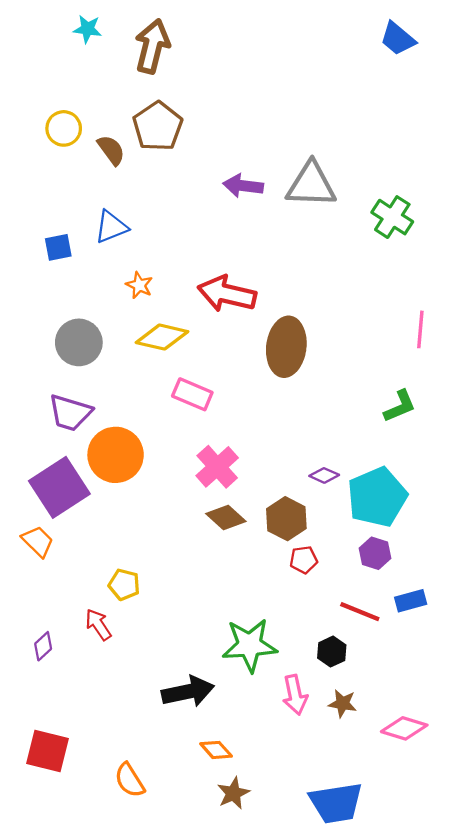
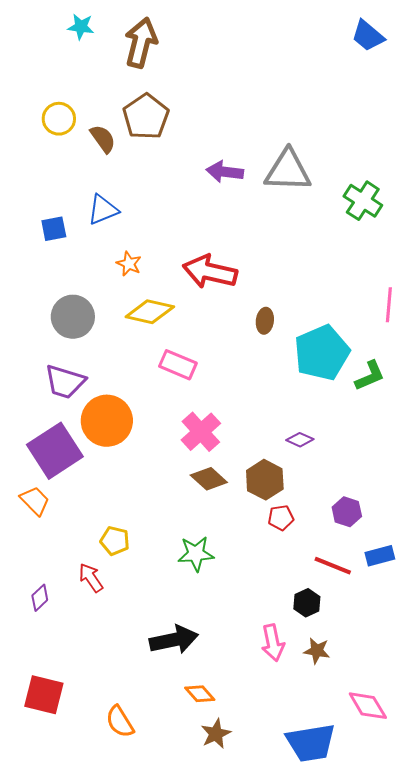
brown ellipse: (286, 347) -> (265, 321), size x0.5
cyan pentagon: (377, 497) -> (322, 353), moved
green star: (250, 645) -> (196, 554), moved, size x0.7
pink diamond: (404, 728) -> (368, 706), moved, turned 42

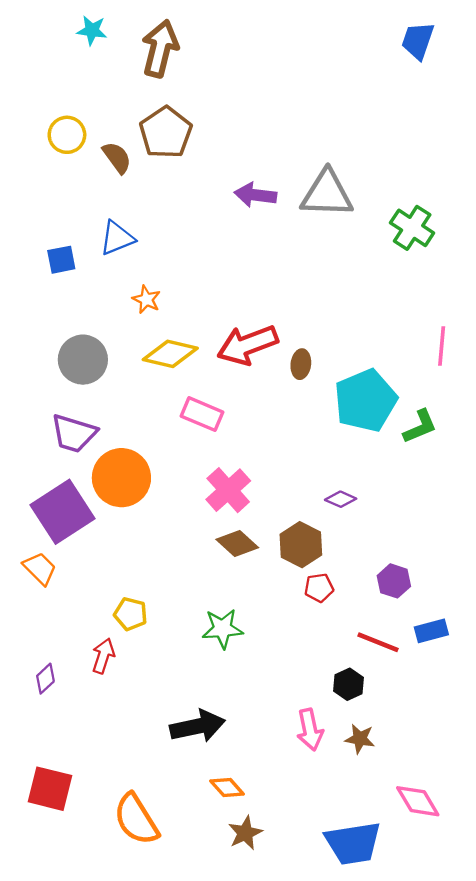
blue trapezoid: (368, 36) -> (418, 41), turned 69
red arrow: (210, 272) -> (247, 345), moved, turned -34
red arrow: (91, 578) -> (103, 656), turned 52
orange semicircle: (120, 722) -> (136, 819), size x1.4

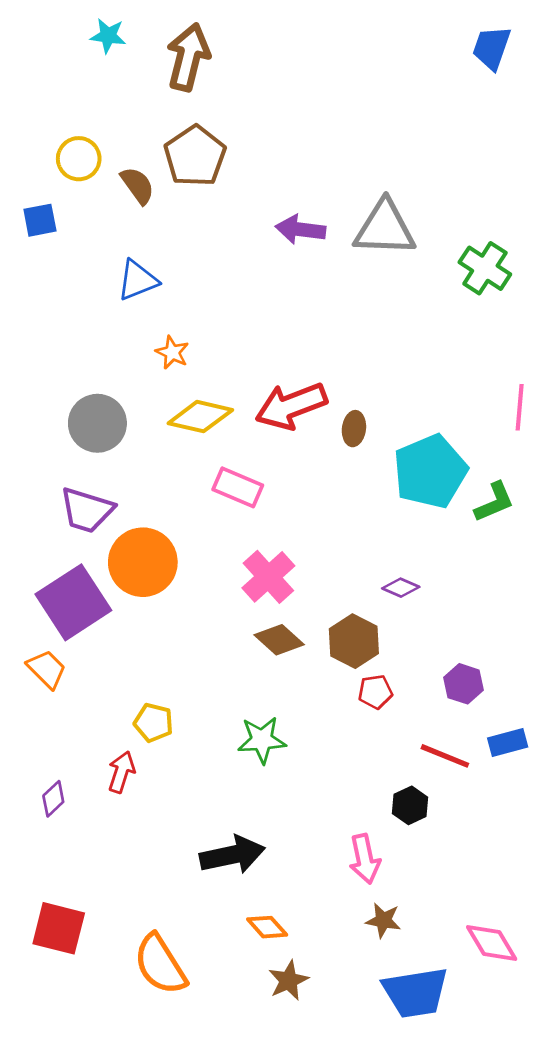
blue square: (61, 260) -> (40, 220), moved
brown star: (360, 739) -> (383, 920), moved

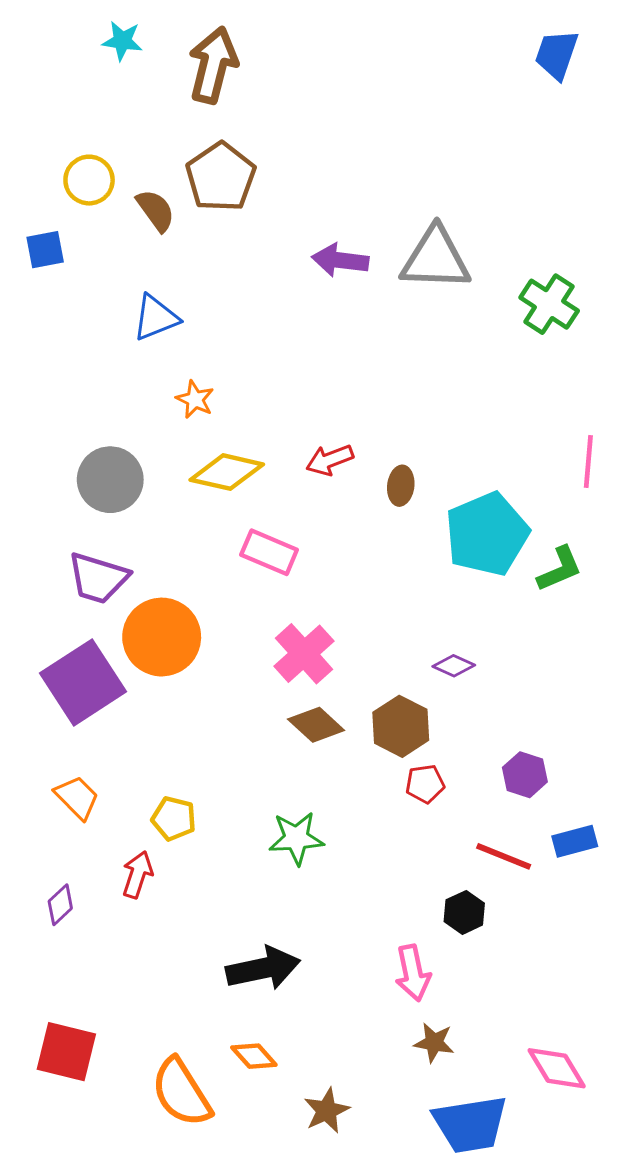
red arrow: (291, 406) -> (330, 460), size x0.6
orange trapezoid: (47, 669) -> (77, 797), moved
orange diamond: (267, 927) -> (254, 1056), moved

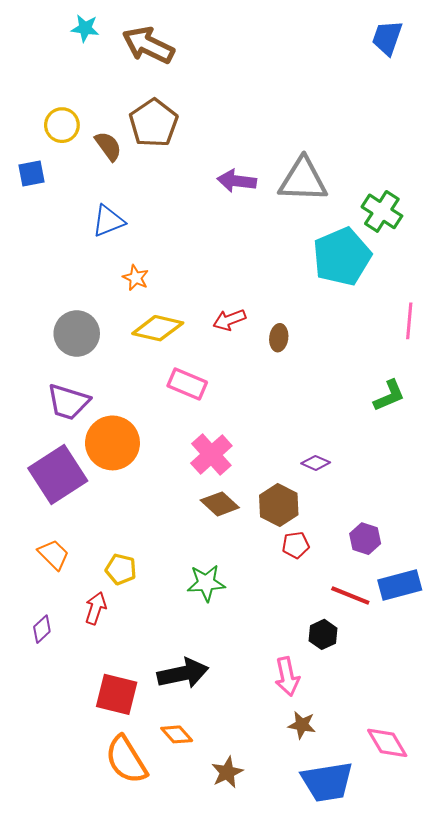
brown arrow: (213, 65) -> (148, 45), turned -78
cyan pentagon: (487, 534) -> (342, 257), moved
blue rectangle: (575, 841) -> (400, 585), size x1.4
red square: (66, 1052) -> (117, 694), moved

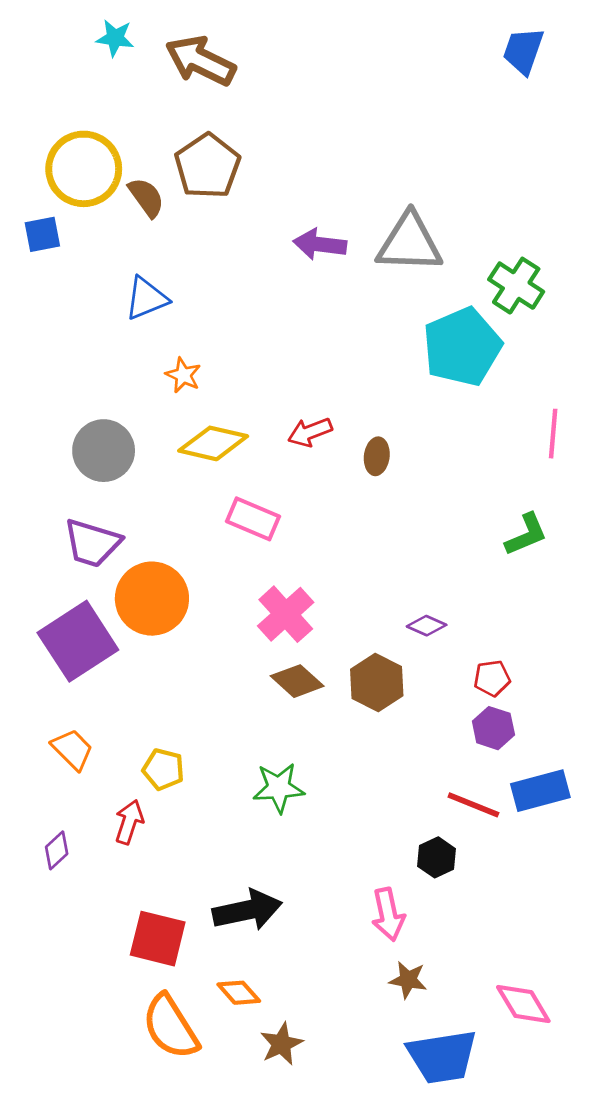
yellow circle: (62, 125) -> (84, 169), size x1.6
red pentagon: (296, 545) -> (492, 678), moved
brown star: (227, 772) -> (281, 1044), moved

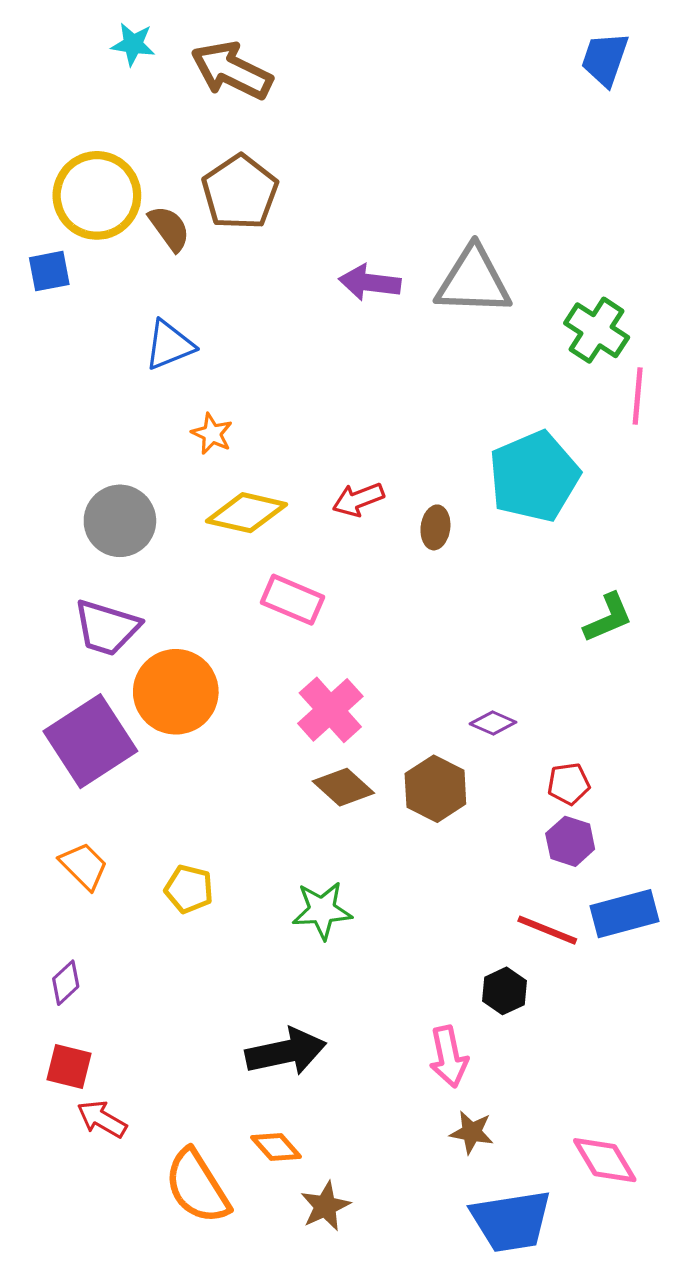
cyan pentagon: (462, 347) -> (534, 476), moved
pink line: (553, 434) -> (638, 396), moved
red arrow: (129, 822) -> (102, 1119), moved, turned -78
red square: (158, 939) -> (69, 1066), moved, size x0.7

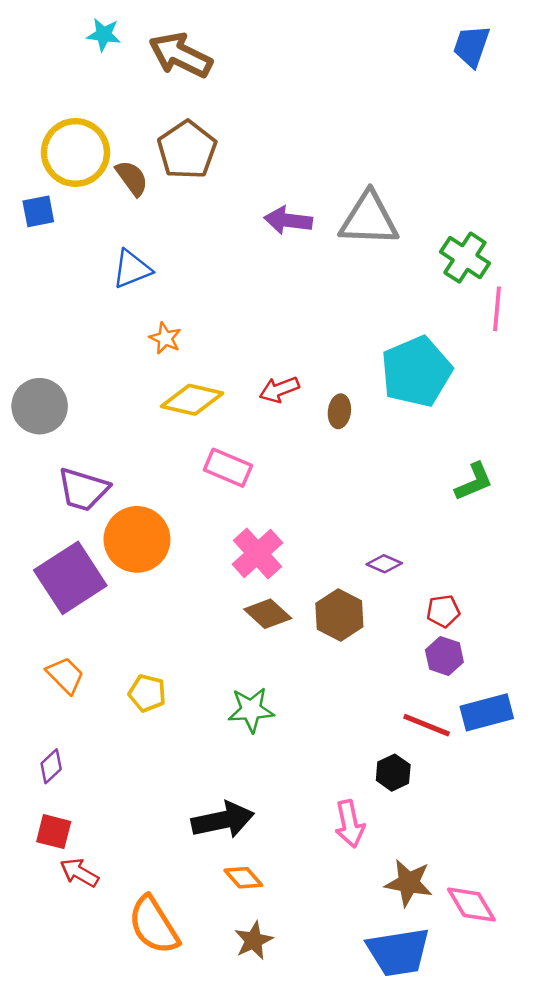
gray circle: (120, 521) -> (40, 406), moved
brown star: (472, 1132) -> (409, 883), moved, size x1.4
orange diamond: (276, 1147) -> (243, 878), moved

